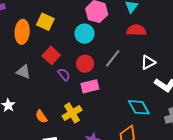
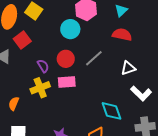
red square: (51, 55) -> (22, 40), moved
yellow cross: (72, 113) -> (40, 88), moved
orange semicircle: (41, 117) -> (14, 104), turned 48

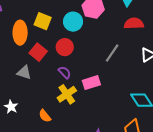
cyan circle: (70, 29) -> (73, 22), moved
red circle: (66, 59) -> (65, 47), moved
orange semicircle: (14, 104) -> (45, 116), turned -48

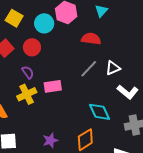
red semicircle: (134, 23) -> (91, 39), moved
gray line: (112, 53) -> (89, 69), moved

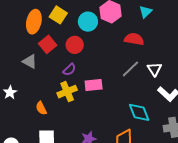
white triangle: (113, 68) -> (154, 69), turned -42
purple semicircle: (28, 72) -> (69, 70), turned 80

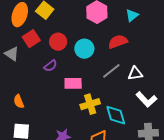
cyan circle: (88, 22) -> (84, 49), moved
red semicircle: (134, 39) -> (118, 42), turned -36
white triangle: (154, 69) -> (135, 74), turned 49
yellow cross: (67, 92) -> (90, 104), moved

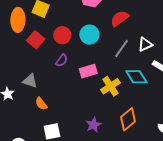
gray triangle: (12, 54) -> (30, 81), moved
cyan diamond: (116, 115) -> (136, 77), moved

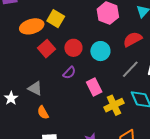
orange ellipse: (18, 20) -> (32, 26), turned 65
pink rectangle: (88, 71) -> (94, 87), turned 72

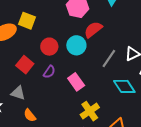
red semicircle: (133, 39) -> (93, 30), moved
red square: (46, 49) -> (25, 65), moved
yellow cross: (114, 105) -> (90, 111), moved

